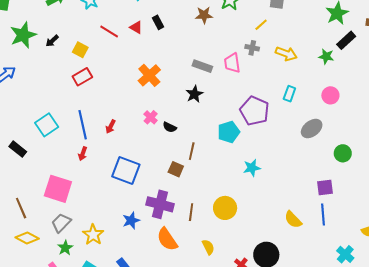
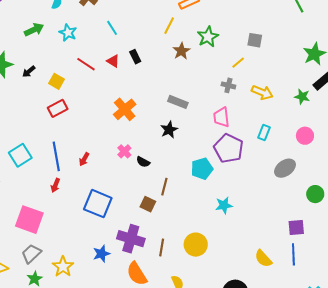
brown star: (204, 15) -> (181, 51), turned -30
pink trapezoid: (232, 63) -> (221, 117), moved

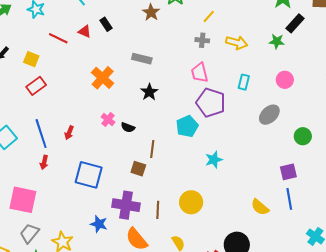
gray rectangle: (178, 102) -> (142, 59), moved
blue star: (101, 254) -> (99, 224), turned -30

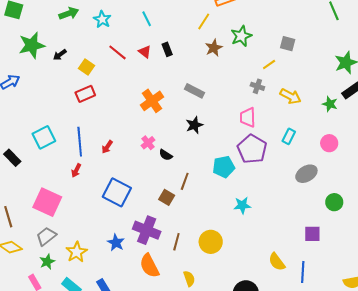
blue line: (289, 199) -> (303, 272), moved

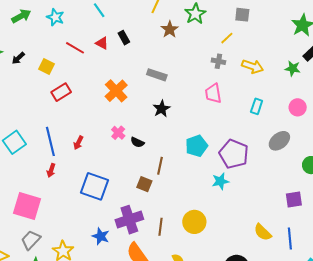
red rectangle: (85, 94) -> (61, 92), moved
purple pentagon: (252, 149) -> (234, 154), moved
purple cross: (147, 230) -> (129, 220), turned -32

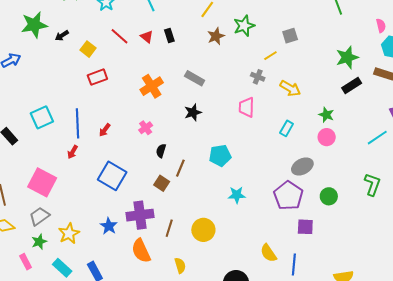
gray square: (242, 15) -> (290, 36), turned -35
green star: (293, 68) -> (326, 115), moved
black semicircle: (137, 142) -> (161, 151), moved, turned 72
purple pentagon: (234, 154) -> (288, 196), moved

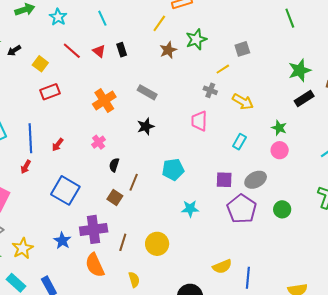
purple square: (305, 227) -> (224, 180), moved
yellow semicircle: (268, 253) -> (222, 267), turned -78

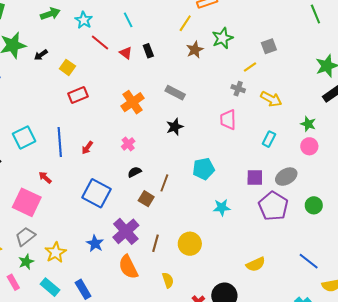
red line: (72, 51) -> (100, 42), moved
black semicircle: (114, 165) -> (135, 172), moved, turned 48
red arrow: (26, 167) -> (45, 178), moved, turned 104
purple cross: (94, 229) -> (126, 231), turned -32
blue line: (248, 278) -> (309, 261), moved, turned -55

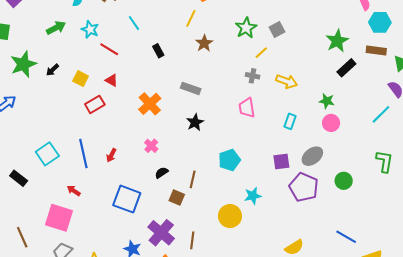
green star: (223, 38) -> (246, 28), moved
red triangle: (126, 53) -> (112, 80), moved
yellow circle: (190, 244) -> (230, 216), moved

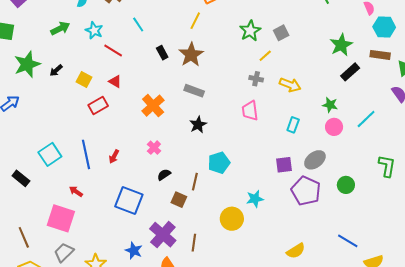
brown star: (204, 43) -> (191, 55), moved, size x1.4
cyan line: (381, 114) -> (366, 119), moved
cyan pentagon: (229, 160) -> (219, 163), moved

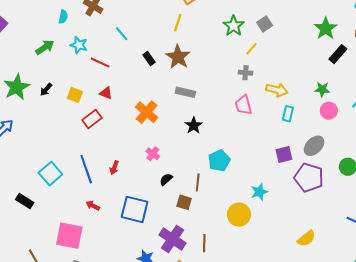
yellow arrow: (290, 85) -> (277, 90), moved
red arrow: (76, 191) -> (93, 206), moved

